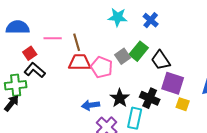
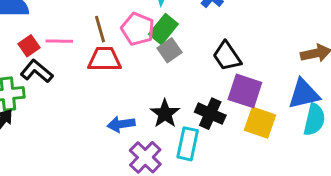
pink line: (53, 38) -> (59, 41), moved
green rectangle: (139, 51) -> (163, 29), moved
pink pentagon: (102, 67) -> (138, 29), moved
yellow square: (183, 104) -> (260, 123), size x1.5

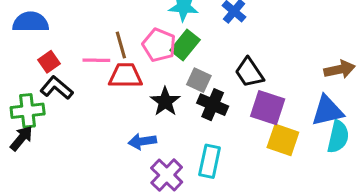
pink line: (59, 41) -> (96, 60), moved
gray square: (169, 50) -> (199, 80), moved, turned -30
black star: (165, 114) -> (165, 102), moved
black cross: (210, 114) -> (213, 105), moved

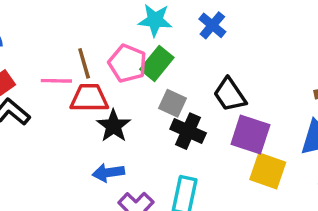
black star: (165, 102) -> (114, 126), moved

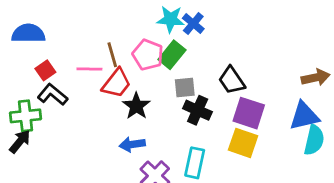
blue cross: (212, 25) -> (193, 23), moved
red trapezoid: (89, 98) -> (116, 83), turned 128
gray square: (172, 103) -> (185, 87), turned -30
yellow square: (268, 171) -> (243, 143), moved

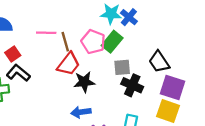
pink line: (89, 69) -> (46, 33), moved
black star: (136, 106) -> (84, 82), turned 30

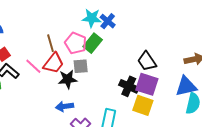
pink line: (46, 33) -> (33, 66), moved, turned 42
black trapezoid: (159, 62) -> (147, 61), moved
gray square: (122, 67) -> (81, 66), moved
black cross: (132, 85) -> (129, 86), moved

